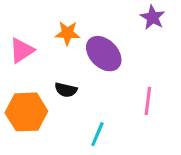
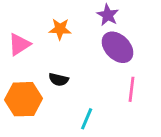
purple star: (153, 17) -> (108, 15), moved
purple ellipse: (104, 54) -> (118, 47), moved

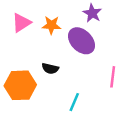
pink triangle: (19, 44) -> (21, 23), moved
purple ellipse: (118, 47) -> (81, 41), moved

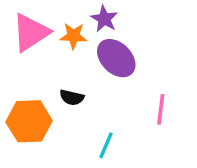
purple star: (92, 13) -> (104, 19), moved
pink triangle: (21, 23) -> (31, 32), size x1.4

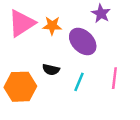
purple star: (104, 19) -> (101, 13), moved
cyan line: (106, 145) -> (79, 82), moved

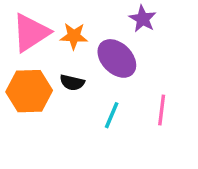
black semicircle: (51, 70) -> (72, 83), moved
orange hexagon: (20, 87) -> (29, 91), moved

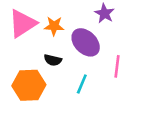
orange hexagon: (29, 91) -> (29, 85), moved
pink line: (162, 110) -> (117, 66), moved

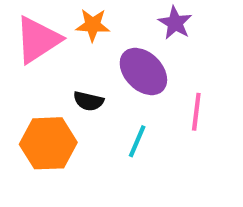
orange star: (54, 26) -> (93, 25), moved

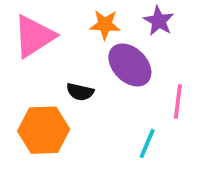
orange star: (93, 25) -> (105, 25), moved
cyan line: (137, 141) -> (147, 144), moved

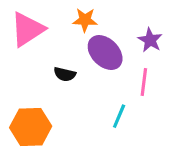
purple star: (159, 21) -> (150, 40), moved
orange hexagon: (44, 130) -> (31, 127), moved

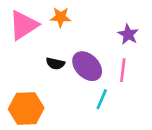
orange star: (85, 20) -> (61, 17), moved
purple ellipse: (105, 53) -> (87, 66), moved

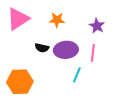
orange star: (61, 17) -> (57, 20), moved
purple ellipse: (87, 66) -> (66, 50), turned -50

